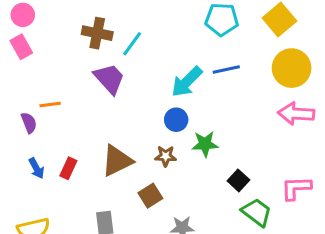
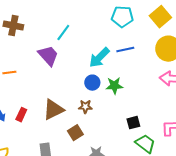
brown cross: (97, 33) -> (13, 26), moved
green star: (205, 144) -> (114, 86), moved
black square: (238, 180) -> (133, 123), turned 32

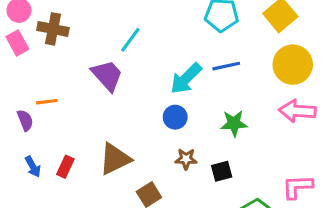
green star: (114, 86) -> (234, 123), moved
brown star: (85, 107) -> (186, 159), moved
black square: (133, 123) -> (222, 171), moved

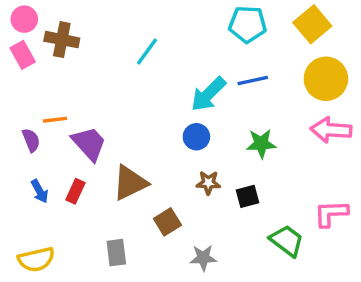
purple trapezoid: (107, 75) -> (89, 144), moved

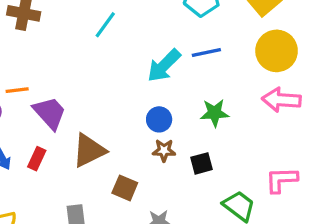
blue circle: (196, 137) -> (159, 119), moved
brown square: (167, 222) -> (125, 188), turned -35

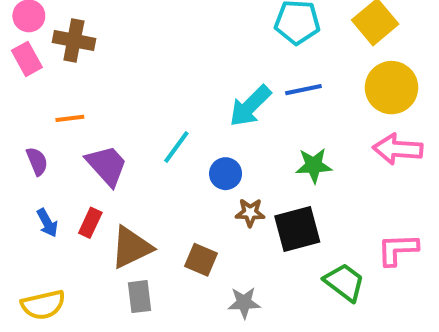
cyan line: (105, 25) -> (176, 147), moved
orange line: (17, 90) -> (70, 118), moved
blue circle: (159, 119) -> (226, 174), moved
brown triangle: (89, 150) -> (131, 247), moved
black square: (201, 163) -> (297, 229), size x1.6

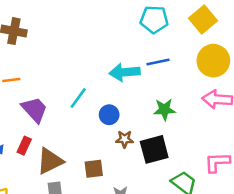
cyan arrow: (250, 106) -> (125, 72), turned 40
brown square: (201, 260) -> (94, 169), turned -30

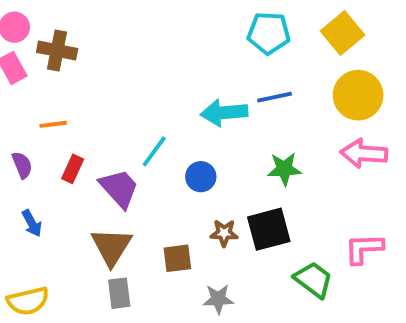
purple trapezoid: (34, 110) -> (119, 188), moved
brown star: (125, 139) -> (224, 233), moved
red rectangle: (24, 146) -> (73, 169), moved
brown triangle: (50, 161) -> (111, 247), turned -32

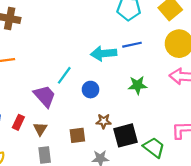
red rectangle: (73, 169) -> (18, 122), moved
black square: (269, 229) -> (125, 135), moved
brown triangle: (111, 247) -> (40, 129), size x0.6

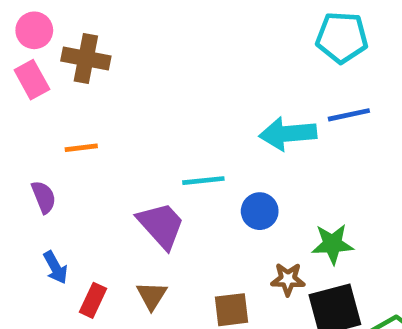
cyan line: (64, 75) -> (203, 181), turned 48
green star: (138, 85) -> (332, 244), moved
red rectangle: (18, 122) -> (93, 300), moved

